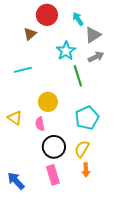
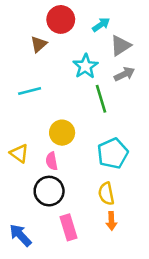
cyan arrow: (78, 19) -> (101, 25), turned 88
black circle: (54, 147) -> (49, 191), moved
yellow semicircle: (82, 149) -> (106, 194), turned -42

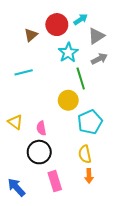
red circle: (61, 19) -> (57, 25), moved
yellow circle: (62, 133) -> (68, 100), moved

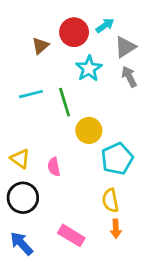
gray arrow: (99, 59) -> (129, 77), turned -91
green line: (81, 78) -> (65, 102), moved
black circle: (39, 152) -> (23, 198), moved
pink rectangle: (55, 181) -> (71, 235), turned -42

